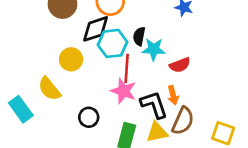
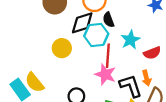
black semicircle: (139, 36) -> (108, 20), moved, turned -32
cyan star: (154, 49) -> (130, 40), turned -30
yellow semicircle: (49, 89) -> (34, 82), moved

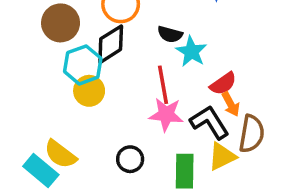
black semicircle: (108, 20) -> (170, 34), moved, turned -40
cyan hexagon: (96, 35) -> (83, 65), moved
red semicircle: (152, 53) -> (223, 84), moved

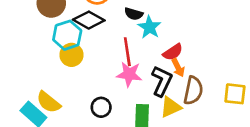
black diamond: (111, 44) -> (89, 20), turned 60
black L-shape: (210, 122) -> (162, 81), turned 56

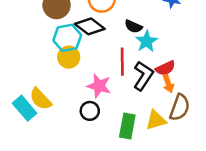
pink star: (129, 74) -> (99, 86), moved
black L-shape: (162, 81) -> (143, 76), moved

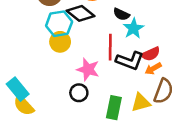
black L-shape: (143, 76) -> (130, 61), turned 76
orange arrow: (168, 84) -> (153, 69), turned 77
yellow semicircle: (41, 99) -> (24, 105), moved

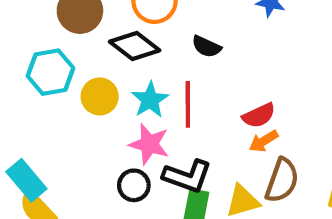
cyan hexagon: (59, 24) -> (51, 72), moved
cyan star: (133, 28) -> (150, 100), moved
black L-shape: (130, 61) -> (187, 176), moved

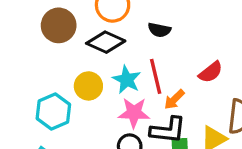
cyan hexagon: (51, 72) -> (53, 112), moved
orange arrow: (263, 141) -> (174, 99), moved

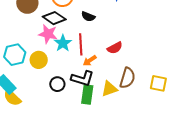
yellow circle: (88, 86) -> (39, 60), moved
pink star: (134, 113) -> (48, 34), moved

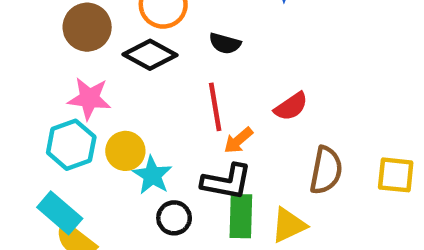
pink star: (48, 34) -> (89, 98), moved
cyan star: (63, 43) -> (152, 175), moved
black circle: (57, 84) -> (174, 218), moved
yellow triangle: (109, 89) -> (289, 225), moved

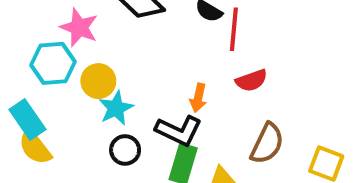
red line: (215, 107) -> (234, 29), moved
orange arrow: (238, 140) -> (198, 98), turned -52

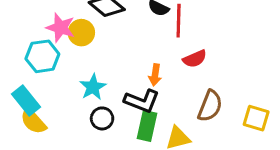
yellow circle: (98, 81) -> (81, 33), moved

